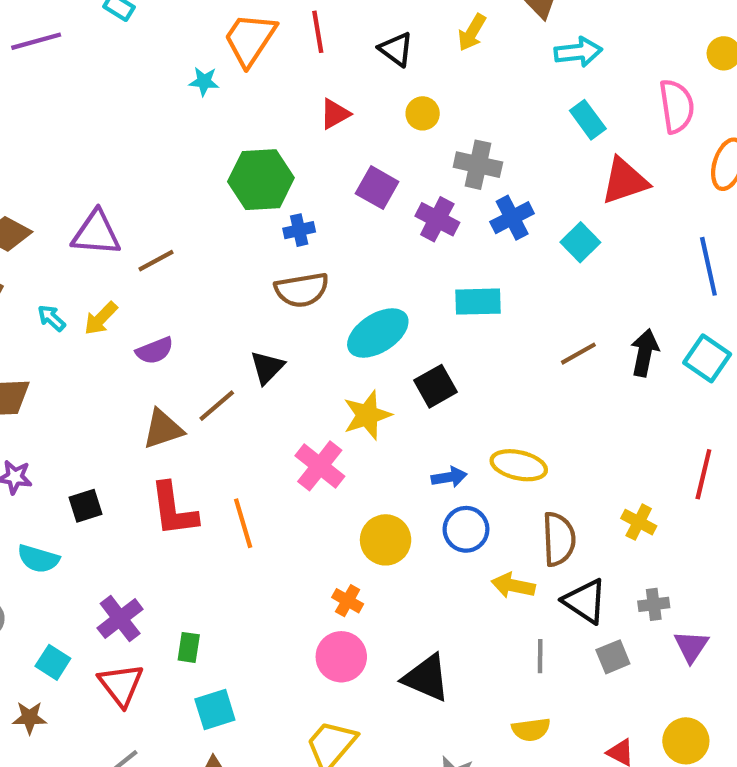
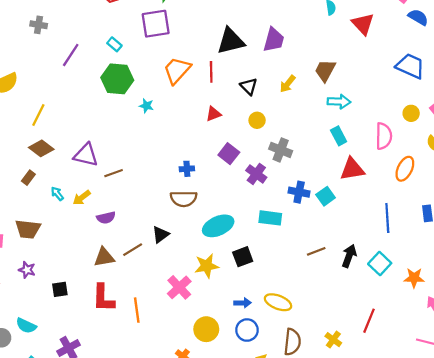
purple line: (36, 41) -> (71, 55), turned -50
cyan star: (204, 81) -> (146, 106), moved
green hexagon: (261, 180) -> (117, 79), moved
blue cross: (512, 218) -> (299, 192), moved, turned 30
cyan semicircle: (38, 559) -> (26, 326), moved

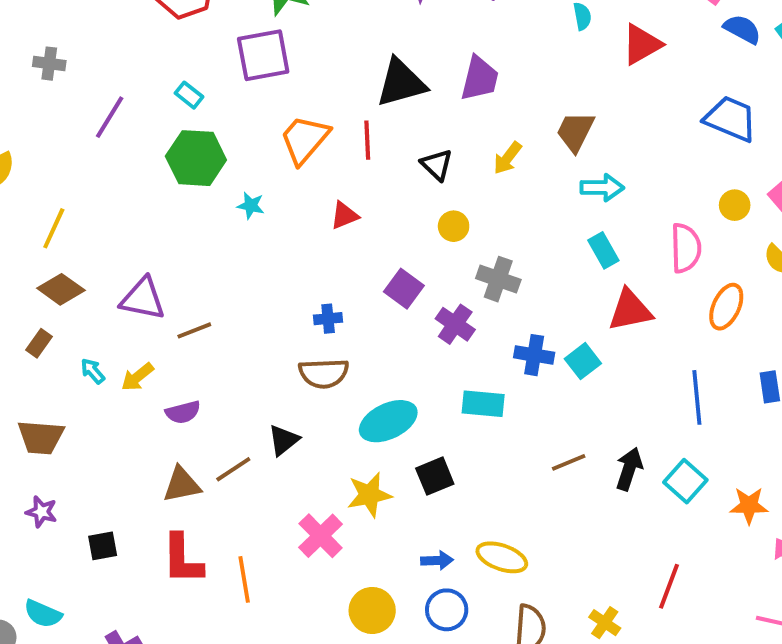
red triangle: (363, 24) -> (642, 44), turned 45
red triangle: (213, 114) -> (344, 216), moved

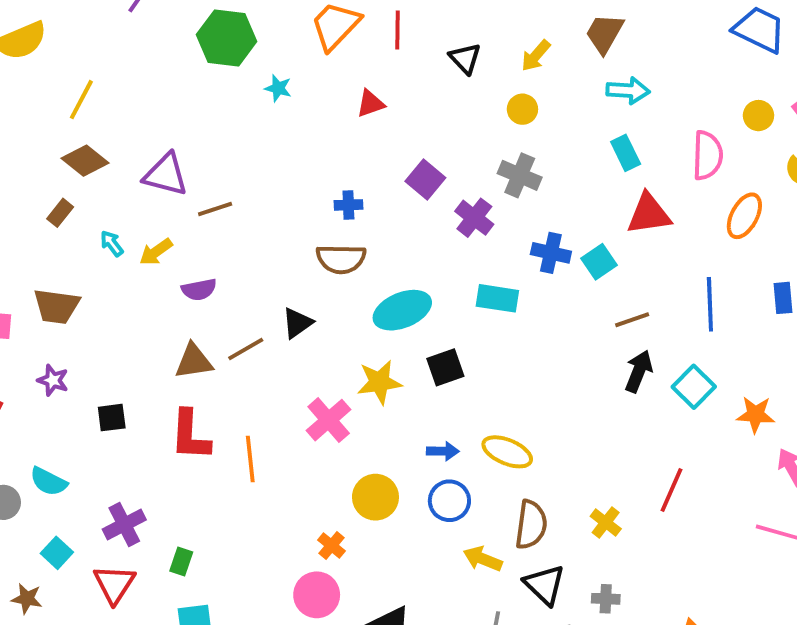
yellow circle: (454, 226) -> (522, 109), moved
brown line: (569, 462) -> (632, 320), moved

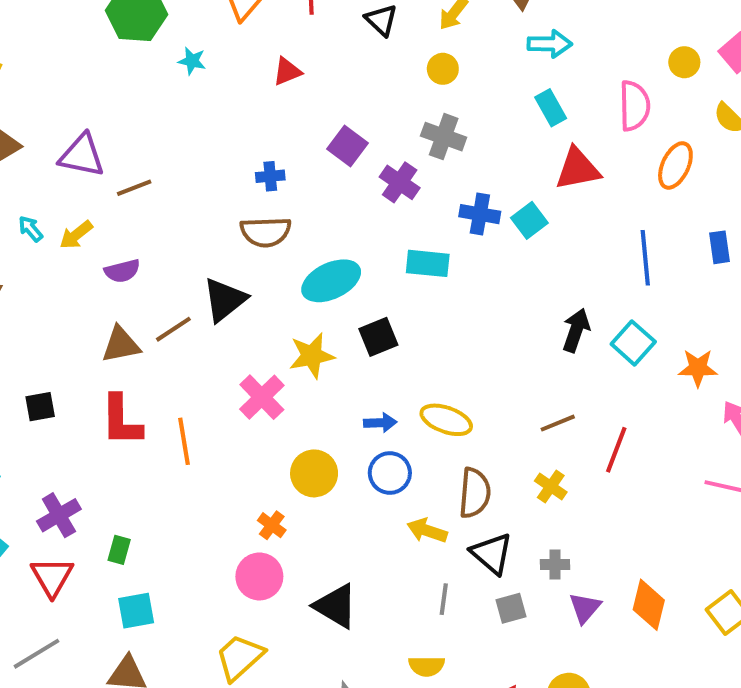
brown line: (632, 320) -> (558, 423), moved
black triangle: (297, 323) -> (225, 300), size x1.4

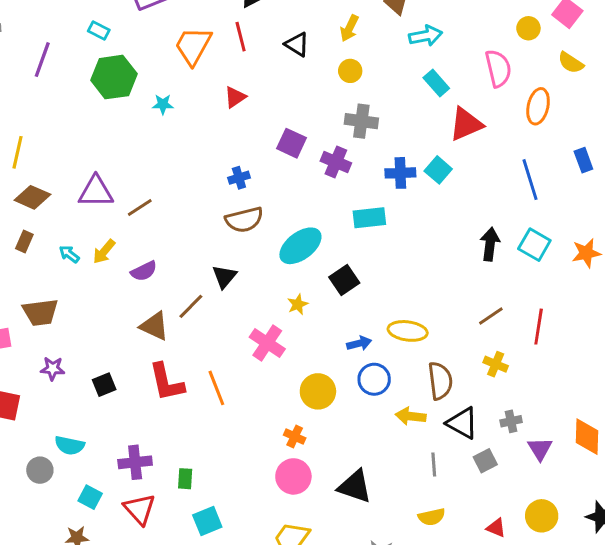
black triangle: (225, 300) -> (224, 276), size x0.7
brown triangle: (121, 345) -> (154, 326), turned 48
yellow star: (312, 356) -> (298, 304), size x0.6
purple cross: (59, 515) -> (135, 462), turned 36

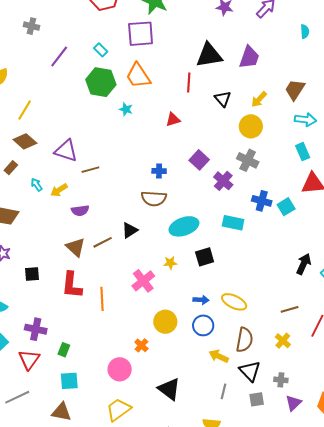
orange trapezoid: (193, 46) -> (138, 76), moved, turned -80
yellow circle: (350, 71) -> (251, 126), size x1.5
pink circle: (293, 476) -> (120, 369), moved

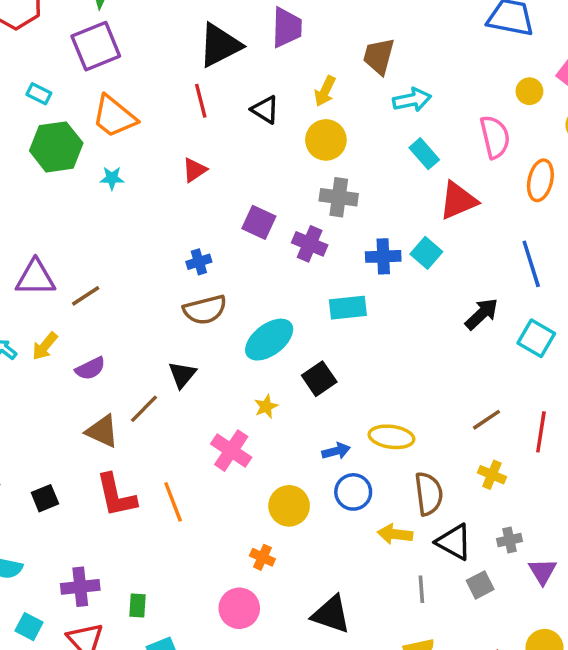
black arrow: (304, 264) -> (482, 314), moved, turned 40

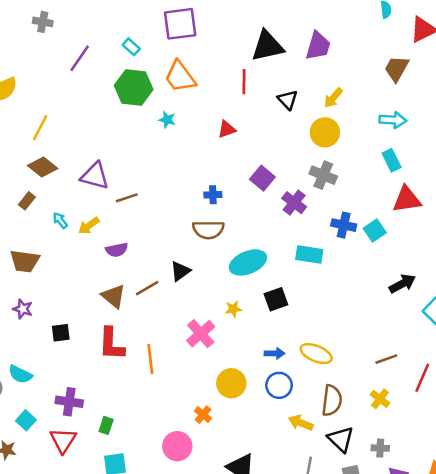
brown trapezoid: (379, 56) -> (397, 69), moved

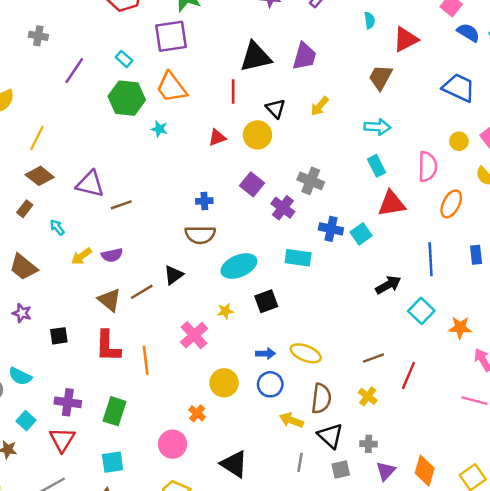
yellow circle: (325, 132) -> (257, 135), moved
yellow arrow: (89, 226) -> (82, 256), moved
brown trapezoid: (25, 261) -> (23, 267), turned 32
green rectangle: (106, 425) -> (114, 411), moved, size x1.6

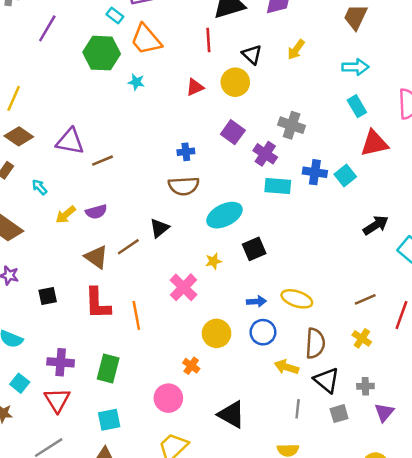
cyan rectangle: (124, 59) -> (115, 16), moved
cyan rectangle: (298, 258) -> (278, 186), moved

